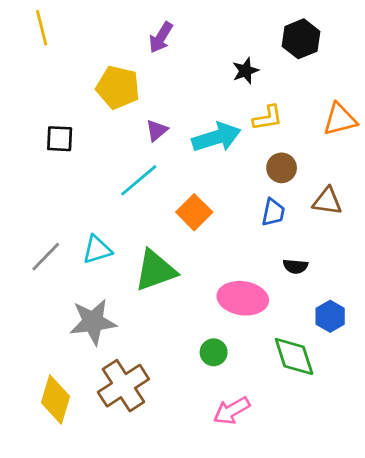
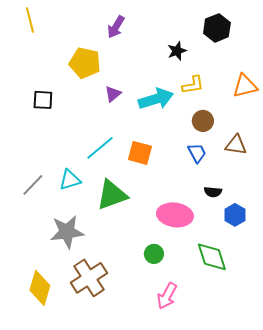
cyan line: (139, 180) -> (100, 148), moved
orange square: (194, 212) -> (140, 153), turned -30
blue trapezoid: (273, 212) -> (197, 153), turned -40
blue hexagon: (330, 316) -> (235, 215), moved
pink arrow: (232, 411) -> (167, 296), turned -32

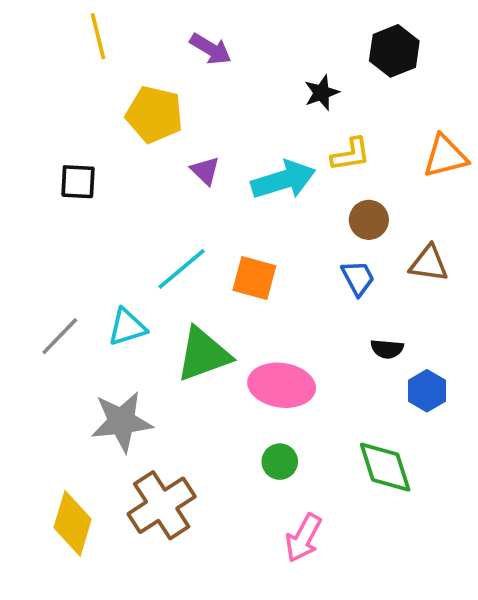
yellow line: (30, 20) -> (98, 36), moved
purple arrow: (116, 27) -> (211, 49), turned -90
purple triangle: (113, 94) -> (205, 171), turned -36
pink ellipse: (175, 215) -> (282, 385), moved

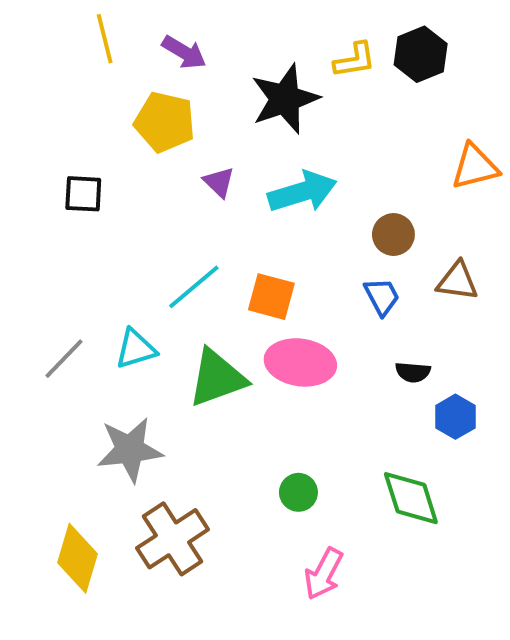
purple arrow: (211, 49) -> (184, 52), moved
black star: (322, 93) -> (285, 99), moved, size x1.8
yellow L-shape: (351, 154) -> (355, 60), moved
pink ellipse: (282, 385) -> (300, 362), moved

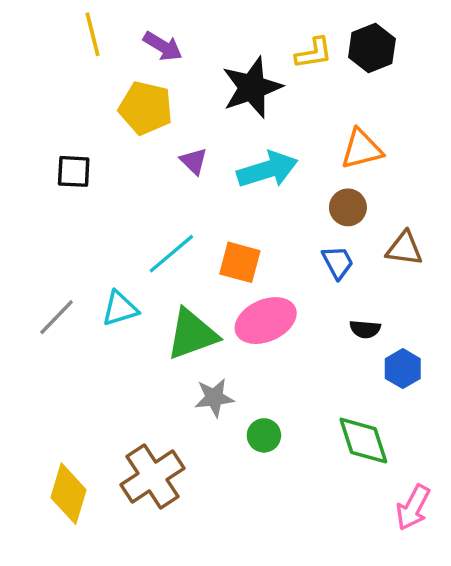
orange triangle: (475, 167) -> (362, 149), moved
pink ellipse: (300, 362) -> (266, 321), turned -32
gray star: (130, 450) -> (214, 398), moved, size x0.7
pink arrow: (324, 574) -> (413, 507), moved

